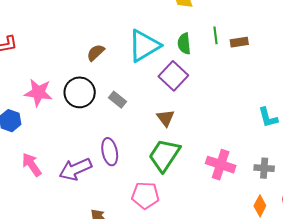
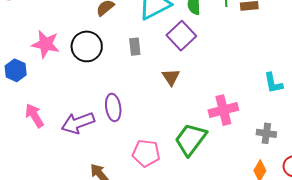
gray rectangle: (118, 100) -> (135, 47), moved, turned 42
green trapezoid: (164, 155) -> (191, 139), moved
pink cross: (221, 165) -> (223, 110), moved, turned -36

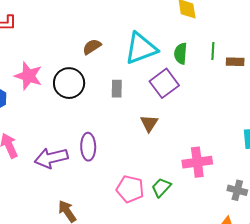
green trapezoid: (191, 139) -> (161, 187), size x0.6
pink pentagon: (146, 153) -> (130, 189), moved

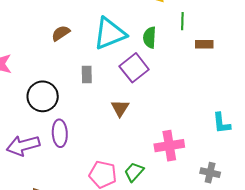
green line: (213, 51) -> (182, 21), moved
black circle: (69, 83) -> (43, 96), moved

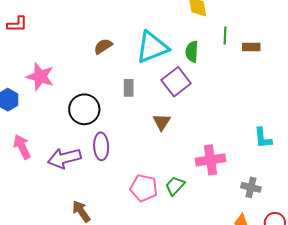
brown rectangle: (204, 44) -> (251, 47), moved

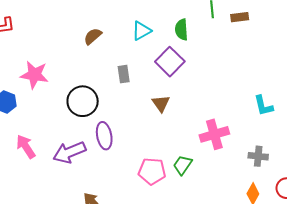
cyan triangle: (152, 47) -> (141, 31), size x0.6

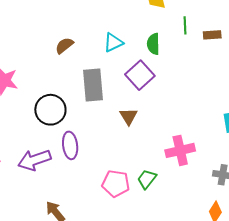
gray rectangle: (124, 74) -> (93, 85), size x1.8

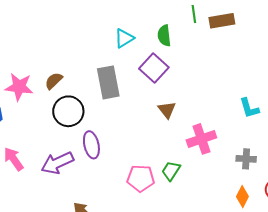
brown rectangle: (212, 35) -> (222, 21), size x1.4
brown semicircle: (64, 45) -> (54, 81), moved
brown triangle: (129, 116) -> (167, 110), moved

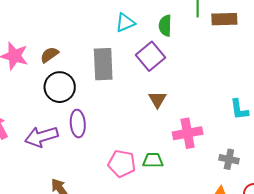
green trapezoid: (171, 171) -> (153, 160), turned 50

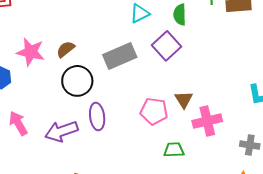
gray rectangle: (103, 64) -> (120, 56), turned 72
brown triangle: (157, 99) -> (184, 100), moved
pink pentagon: (122, 164) -> (154, 111), moved

